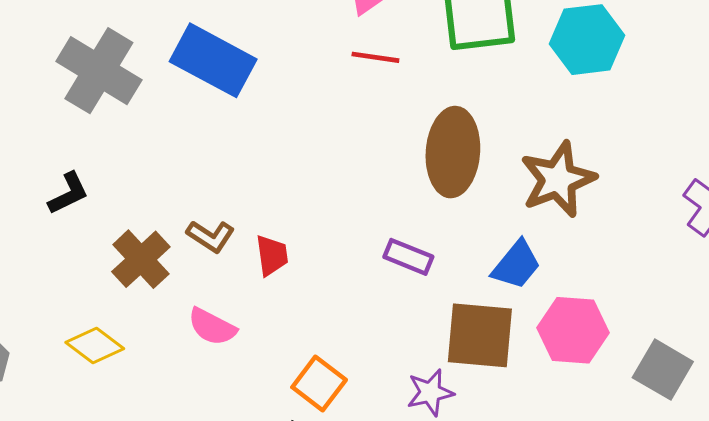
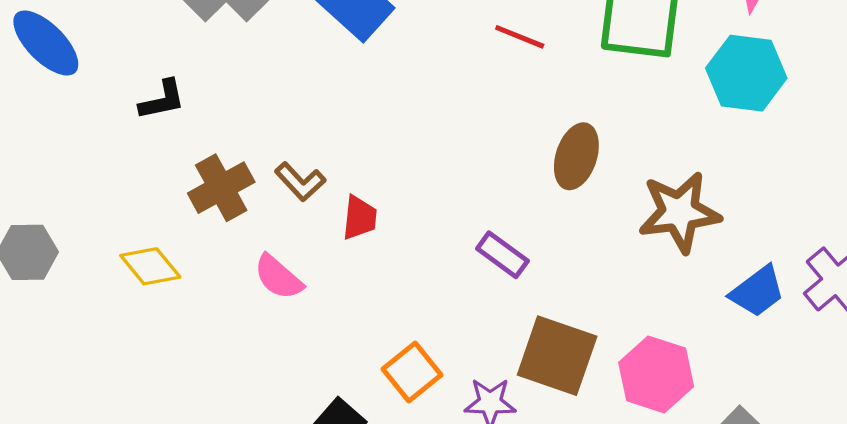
brown ellipse: (453, 152) -> (576, 156), size x0.7
blue trapezoid: (516, 265) -> (757, 291), moved
orange square: (319, 384) -> (412, 372), moved

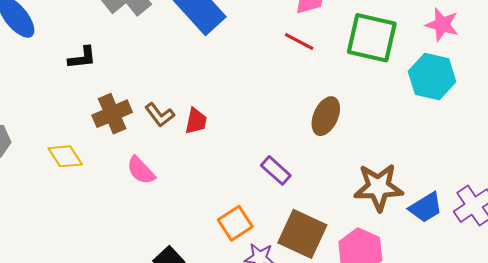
brown star: (679, 212) -> (378, 187), moved
red trapezoid: (360, 218) -> (196, 121), moved
orange square: (412, 372) -> (235, 223), moved

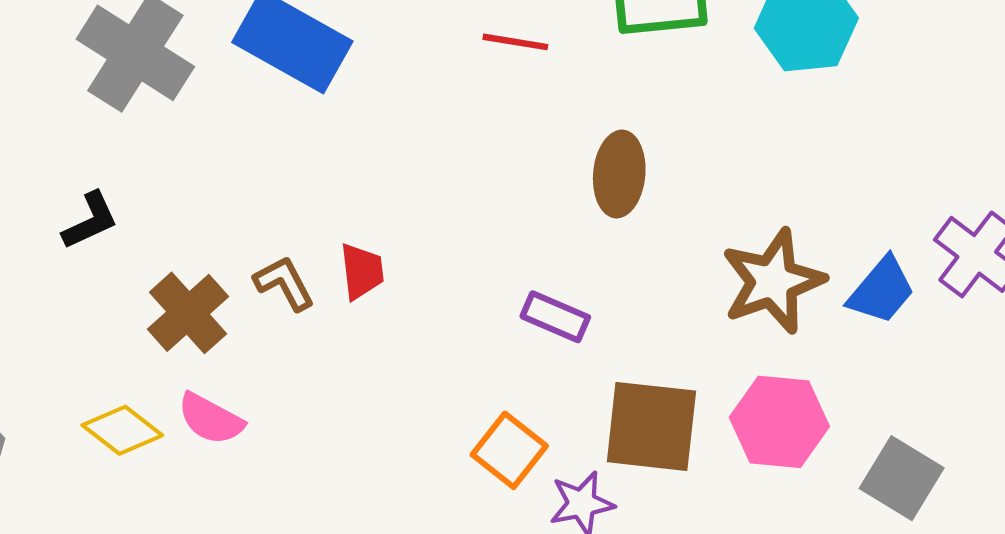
brown L-shape: (160, 115) -> (284, 283), turned -152
pink semicircle: (141, 170) -> (211, 419), moved

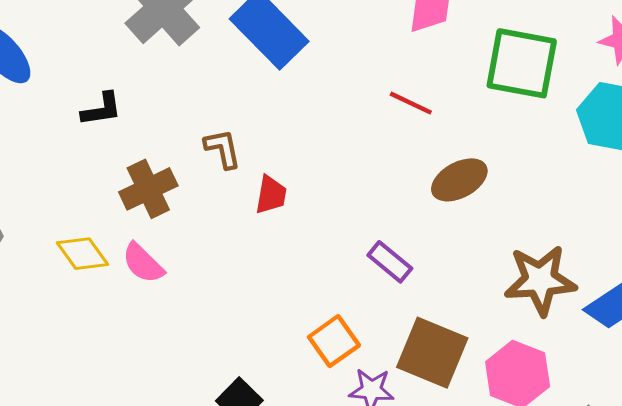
red line: (515, 42) -> (411, 103), moved
brown ellipse: (619, 174) -> (459, 180), turned 40
brown L-shape: (284, 283) -> (223, 149), moved

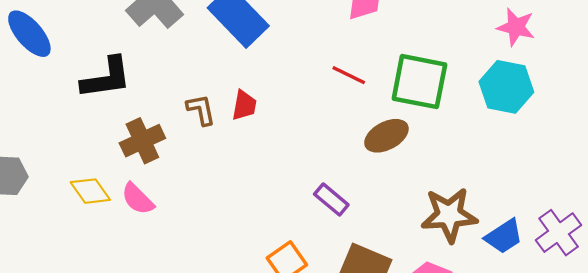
green square: (522, 63) -> (419, 82), moved
black L-shape: (102, 109) -> (106, 78), size x1.6
red trapezoid: (271, 195) -> (244, 105), moved

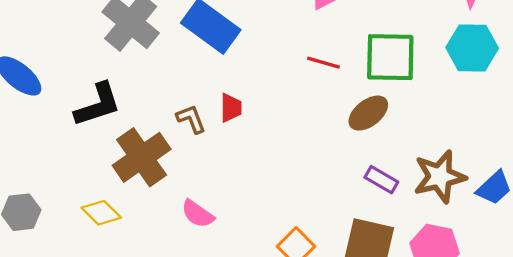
brown cross: (142, 141) -> (142, 157), size x1.4
pink semicircle: (138, 199) -> (198, 214), moved
purple rectangle: (331, 200) -> (381, 180), moved

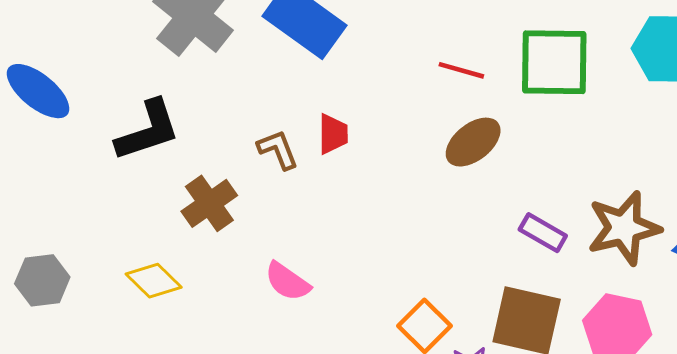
brown ellipse: (368, 113) -> (473, 142), moved
brown cross: (142, 157) -> (209, 203), size x0.7

